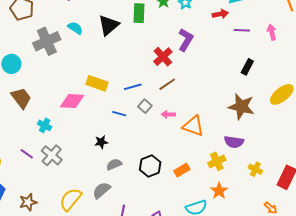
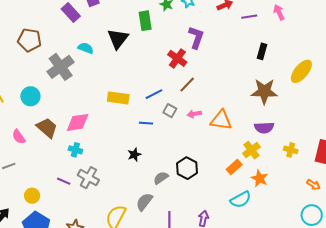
pink diamond: (72, 101) -> (78, 122), moved
gray semicircle: (114, 164) -> (161, 178), moved
orange rectangle: (182, 170) -> (234, 167), moved

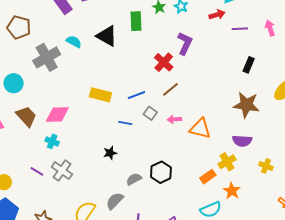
black triangle: (118, 39) -> (107, 36), turned -45

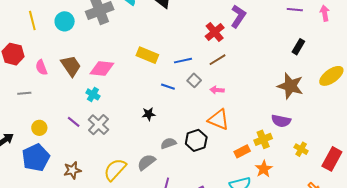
cyan circle: (14, 83) -> (65, 21), moved
orange triangle: (200, 129) -> (219, 120), moved

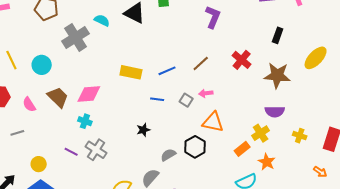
cyan circle: (65, 21) -> (42, 65), moved
red cross: (215, 32) -> (242, 60), moved
gray square: (194, 80) -> (186, 100), moved

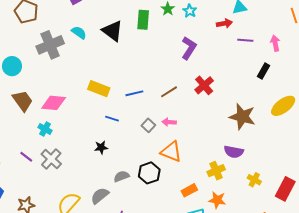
black rectangle: (278, 35) -> (263, 71), moved
red cross: (242, 60) -> (204, 85), moved
blue line: (157, 99) -> (112, 119), moved
orange rectangle: (242, 149) -> (189, 190), moved
orange star: (267, 162) -> (217, 200), turned -30

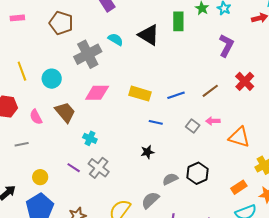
pink diamond: (54, 103) -> (97, 93), moved
orange triangle: (171, 152) -> (239, 137), moved

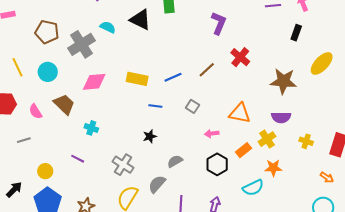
brown pentagon: (61, 23) -> (47, 32), moved
pink arrow: (213, 121) -> (212, 134), moved
gray cross: (99, 168) -> (123, 165), moved
black hexagon: (197, 173) -> (217, 164), moved
orange rectangle: (239, 187) -> (243, 150), moved

